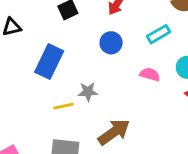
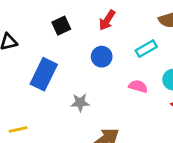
yellow line: (64, 106) -> (18, 130), moved

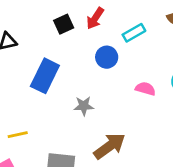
red arrow: (107, 20) -> (95, 18), moved
cyan rectangle: (146, 49) -> (134, 33), moved

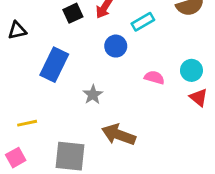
gray star: (84, 106) -> (93, 95), turned -30
brown arrow: (110, 146) -> (119, 135), turned -124

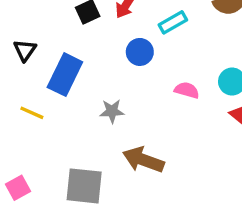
black triangle: (17, 30) -> (25, 50), moved, turned -42
gray star: (93, 95) -> (112, 111), turned 30
yellow line: (27, 123) -> (32, 113), moved, turned 36

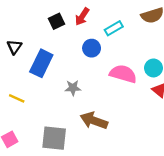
pink semicircle: (187, 90) -> (123, 74), size x1.6
yellow line: (32, 113) -> (17, 98), moved

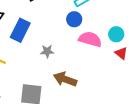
blue circle: (92, 48) -> (74, 19), moved

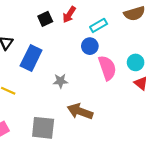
pink semicircle: (90, 39) -> (107, 68), turned 55

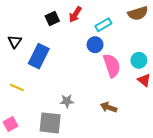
gray star: (60, 81) -> (67, 101), moved
brown arrow: (80, 111) -> (109, 107), moved, size x0.7

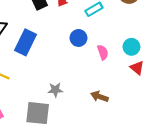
blue circle: (95, 45) -> (78, 38), moved
pink semicircle: (112, 66) -> (103, 52), size x0.6

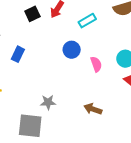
blue rectangle: (25, 42) -> (18, 54), size x0.6

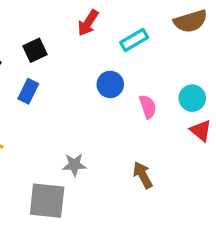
black square: (32, 14) -> (35, 50), moved
brown arrow: (93, 109) -> (143, 175), turned 42

